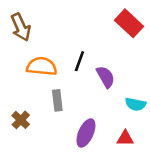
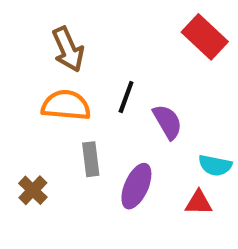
brown arrow: (21, 27) -> (68, 49), moved
purple ellipse: (86, 133) -> (136, 186), moved
red triangle: (125, 138) -> (199, 203), moved

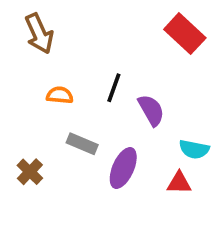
brown arrow: (68, 49) -> (39, 34), moved
orange semicircle: (66, 105) -> (60, 95), size x0.6
gray rectangle: (91, 159) -> (82, 144), turned -60

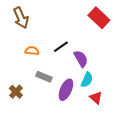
black line: (114, 88) -> (61, 47), turned 35
cyan semicircle: (194, 149) -> (87, 80), moved, turned -77
red triangle: (179, 183) -> (96, 98), turned 40

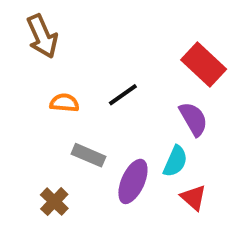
red rectangle: (99, 18) -> (204, 64), moved
purple semicircle: (81, 59) -> (193, 119), moved
brown cross: (16, 92) -> (54, 202), moved

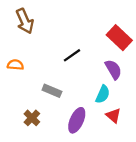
orange semicircle: (64, 103) -> (15, 65), moved
purple ellipse: (133, 181) -> (77, 120), moved

